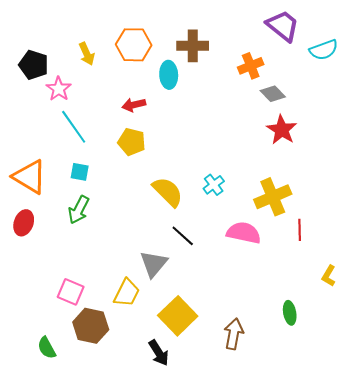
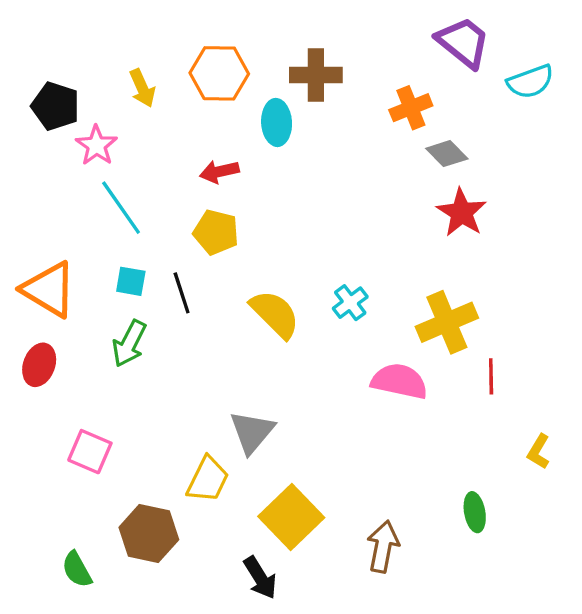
black line: (183, 236) -> (182, 293), moved, turned 30
pink square: (71, 292) -> (90, 452), moved

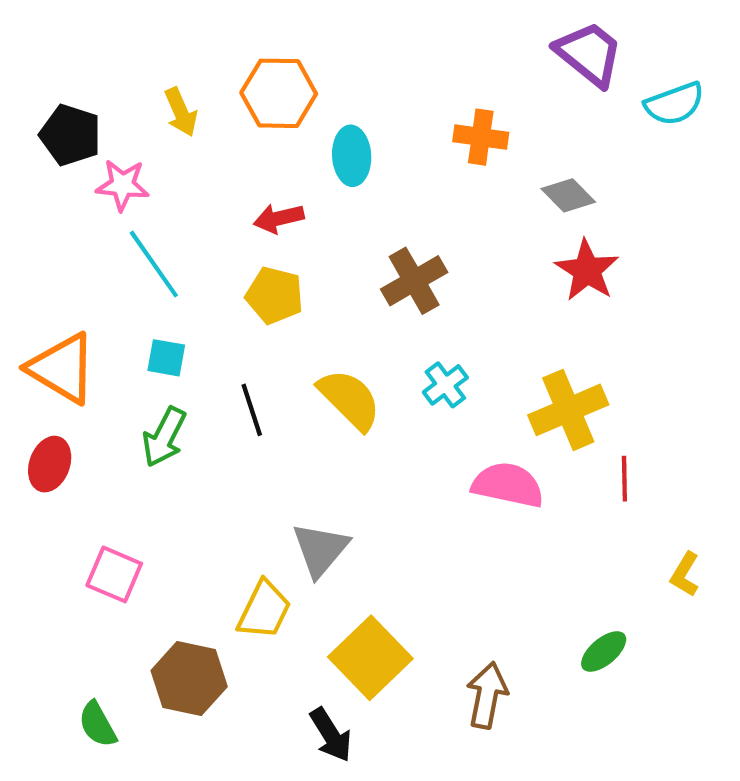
brown cross: (316, 75) -> (414, 281), moved, turned -30
orange cross: (411, 108) -> (481, 137), moved, turned 30
pink star: (96, 145) -> (123, 185), turned -30
black line: (182, 293) -> (252, 410), moved
green ellipse: (475, 512) -> (604, 651), turned 60

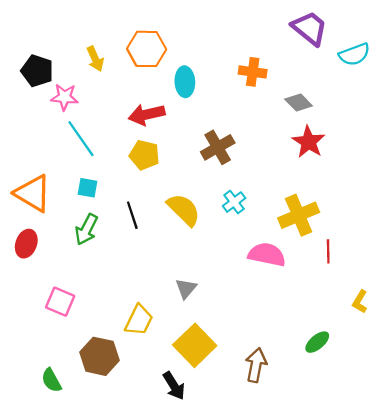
red arrow: (279, 218) -> (147, 115), size x1.4
gray triangle: (320, 549) -> (186, 288), moved, size x0.7

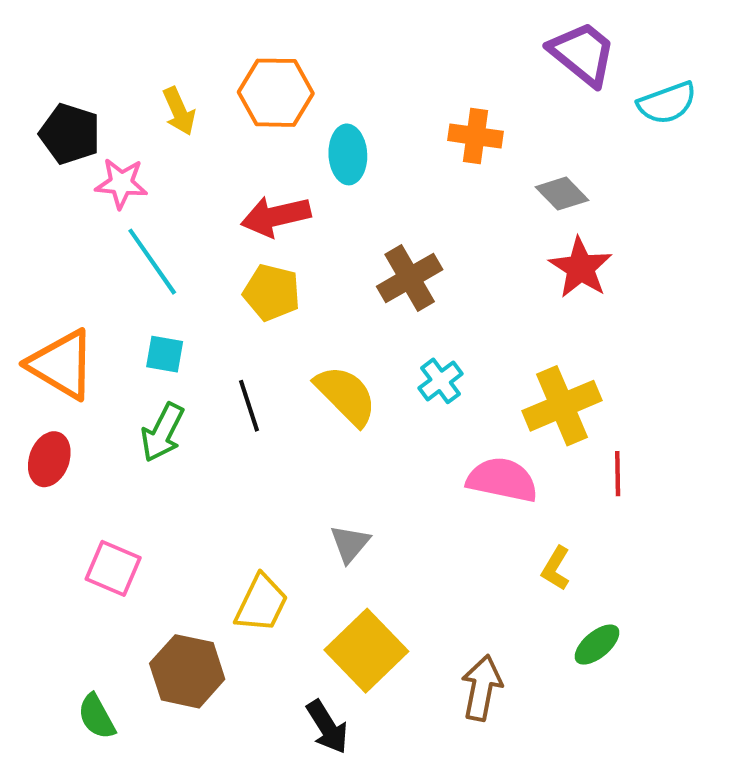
yellow L-shape: (360, 302) -> (556, 568), moved

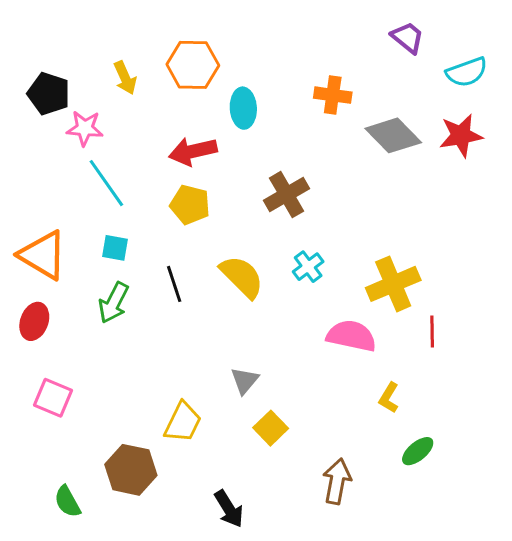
purple trapezoid: (583, 54) -> (408, 37), size x0.7
gray diamond: (562, 194) -> (393, 135), size x1.5
red star: (581, 268) -> (461, 135), moved, turned 30
pink square: (113, 568) -> (53, 398), moved
yellow square: (366, 651) -> (271, 428), moved, size x0.6

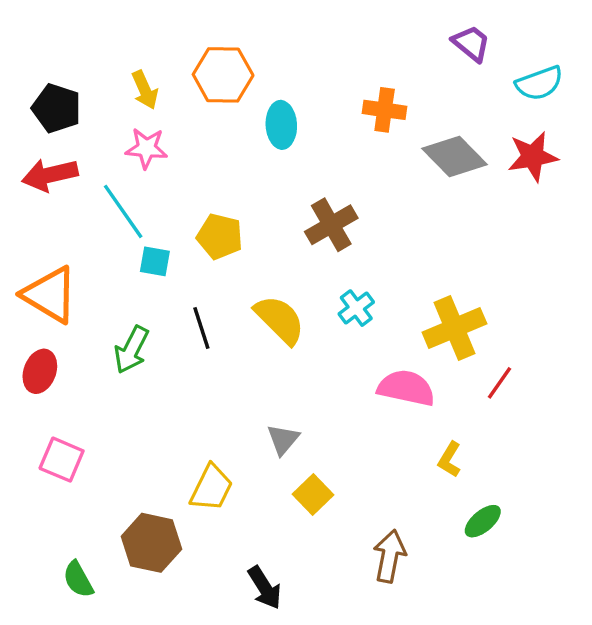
pink star: (85, 128) -> (146, 148), moved
red arrow: (193, 151) -> (50, 175), moved
cyan square: (115, 248) -> (155, 261), moved
red line: (432, 331) -> (499, 383), turned 36

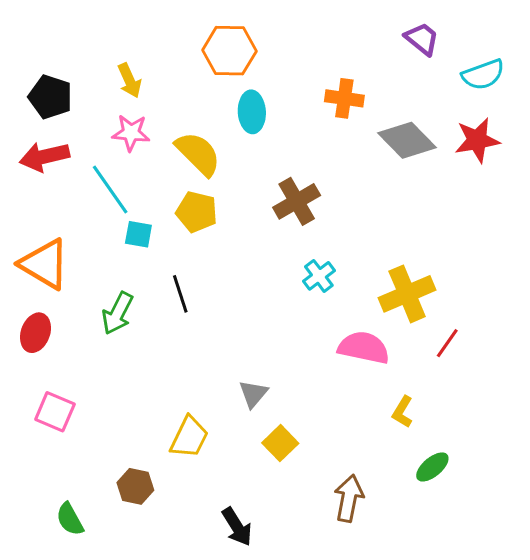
orange hexagon: (223, 75) -> (229, 51), moved
yellow semicircle: (280, 320) -> (198, 154), moved
brown hexagon: (151, 543) -> (135, 486), size x0.7

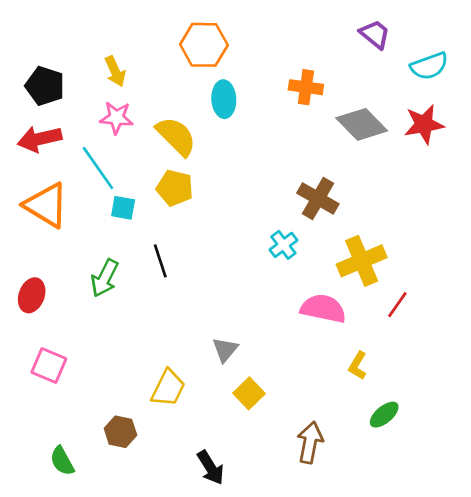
brown cross: (297, 201) -> (318, 199), moved, turned -30
orange triangle: (44, 264) -> (46, 205), moved

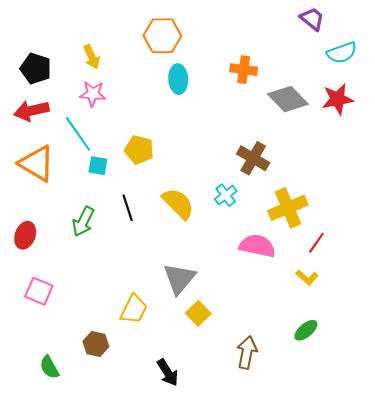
purple trapezoid: (375, 34) -> (312, 19), moved
yellow semicircle: (176, 136) -> (178, 204), moved
gray triangle: (225, 350) -> (179, 279), size x1.6
yellow L-shape: (358, 366) -> (307, 277), moved, turned -80

